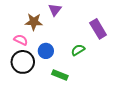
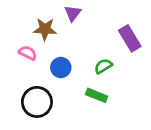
black circle: (23, 62) -> (37, 102), moved
green rectangle: (60, 75) -> (97, 95), moved

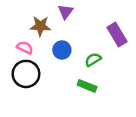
blue circle: (61, 68) -> (62, 50), moved
black circle: (37, 102) -> (26, 74), moved

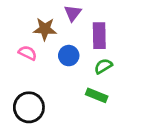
purple rectangle: (117, 34) -> (99, 36), moved, turned 30
black circle: (26, 74) -> (29, 107), moved

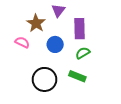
brown star: (45, 29) -> (36, 23), turned 30
black circle: (29, 107) -> (44, 79), moved

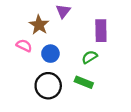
purple rectangle: (79, 29) -> (101, 31), moved
blue circle: (55, 44) -> (50, 54), moved

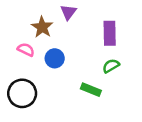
green semicircle: (89, 57) -> (111, 66), moved
black circle: (48, 86) -> (22, 93), moved

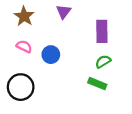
brown star: (42, 27) -> (24, 16), moved
green rectangle: (91, 90) -> (97, 84), moved

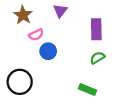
pink semicircle: (24, 46) -> (36, 35), moved, turned 128
green rectangle: (97, 84) -> (88, 90), moved

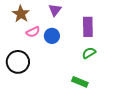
blue circle: (48, 51) -> (52, 36), moved
black circle: (20, 82) -> (18, 62), moved

